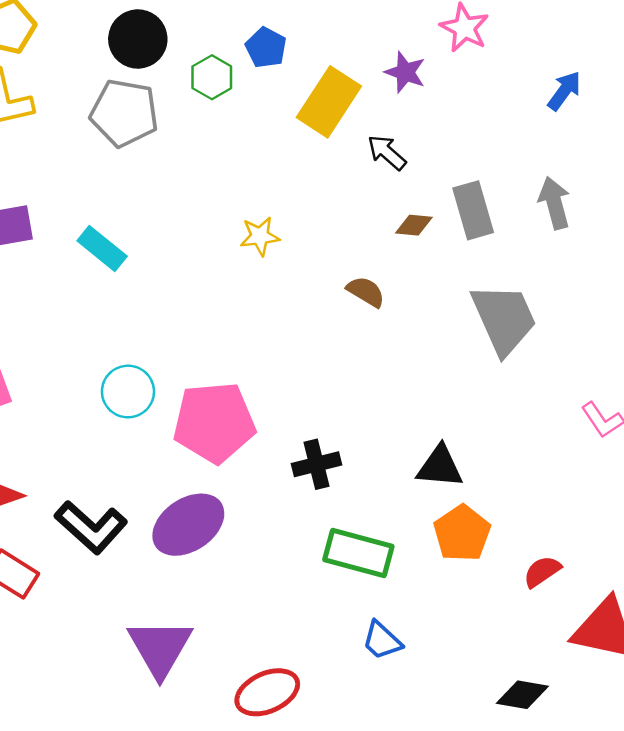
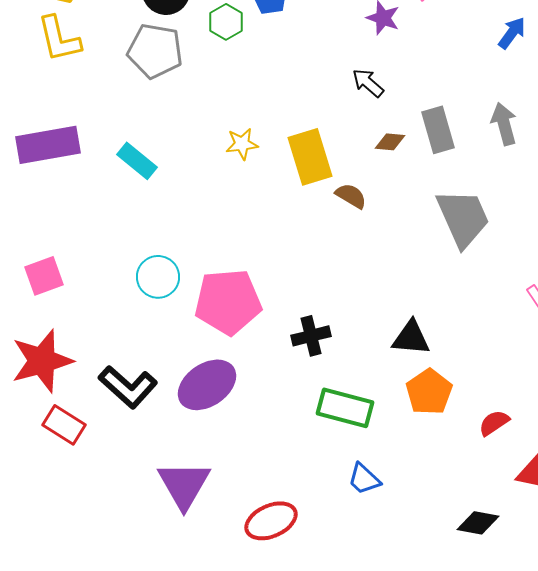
yellow rectangle: (329, 102) -> (310, 157), moved, turned -50
yellow star: (260, 236) -> (242, 144), moved

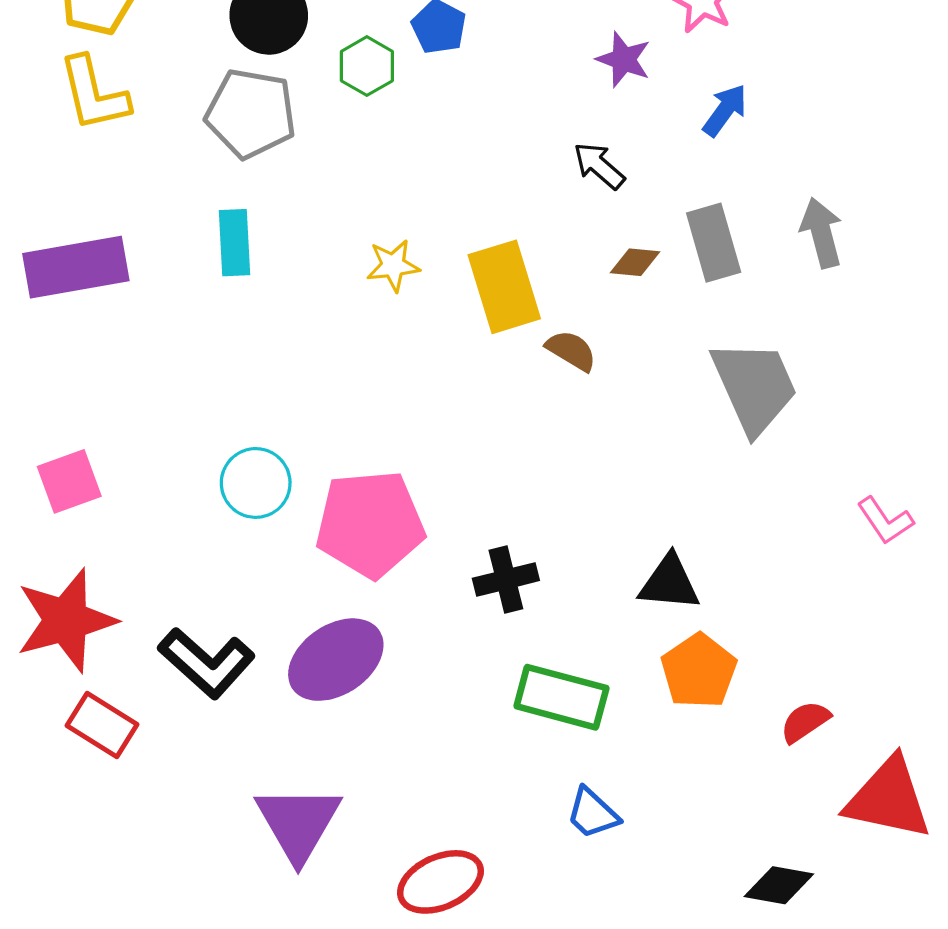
blue arrow: (512, 33) -> (725, 110), moved
cyan rectangle: (137, 161) -> (234, 243), moved, turned 48

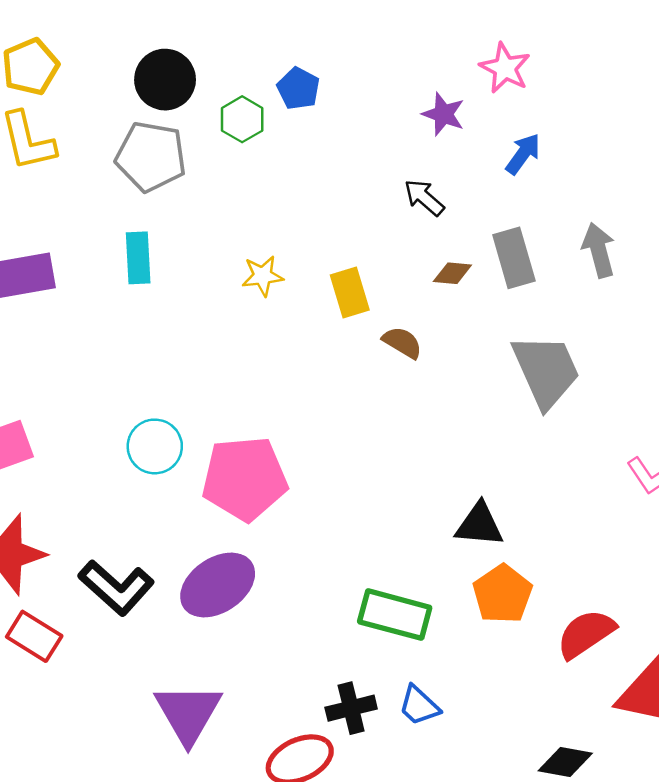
yellow rectangle: (504, 287) -> (350, 292), size x0.7
black cross: (506, 579) -> (351, 708), moved
red semicircle: (805, 722) -> (586, 634), size x1.5

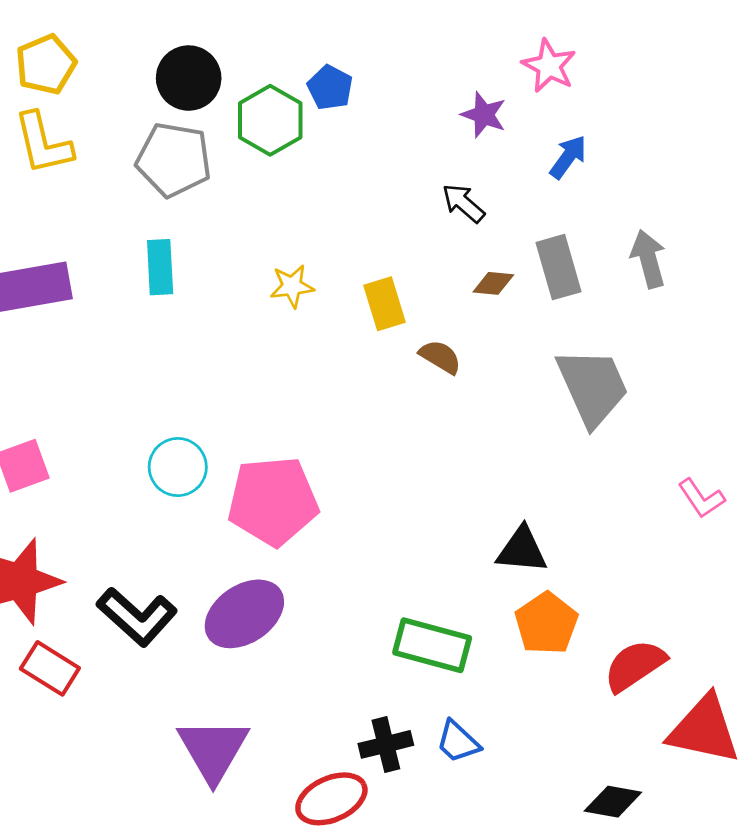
green hexagon: (242, 119) -> (270, 120), size x1.4

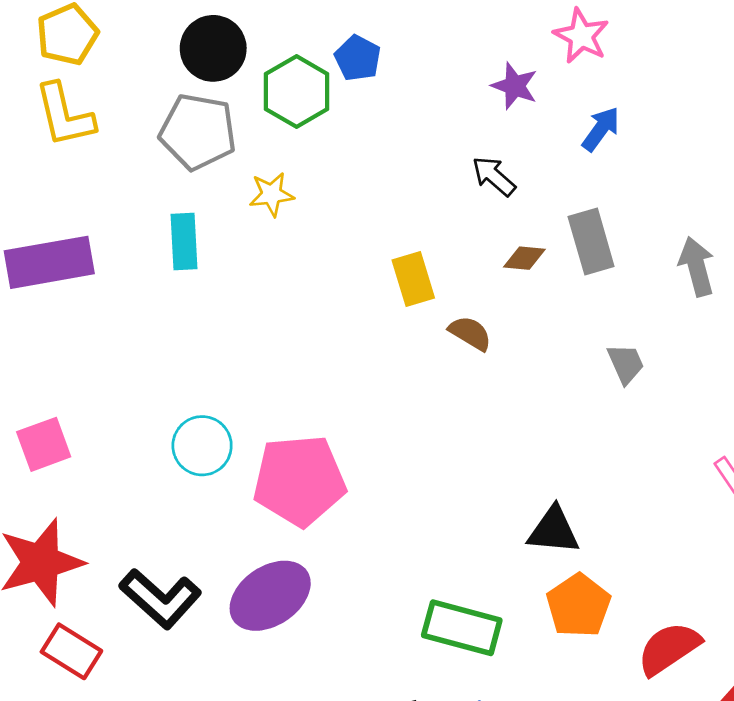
gray arrow: (648, 259) -> (697, 267), moved
yellow star: (292, 286) -> (272, 194), moved
gray trapezoid: (593, 387) -> (626, 364), size x0.5

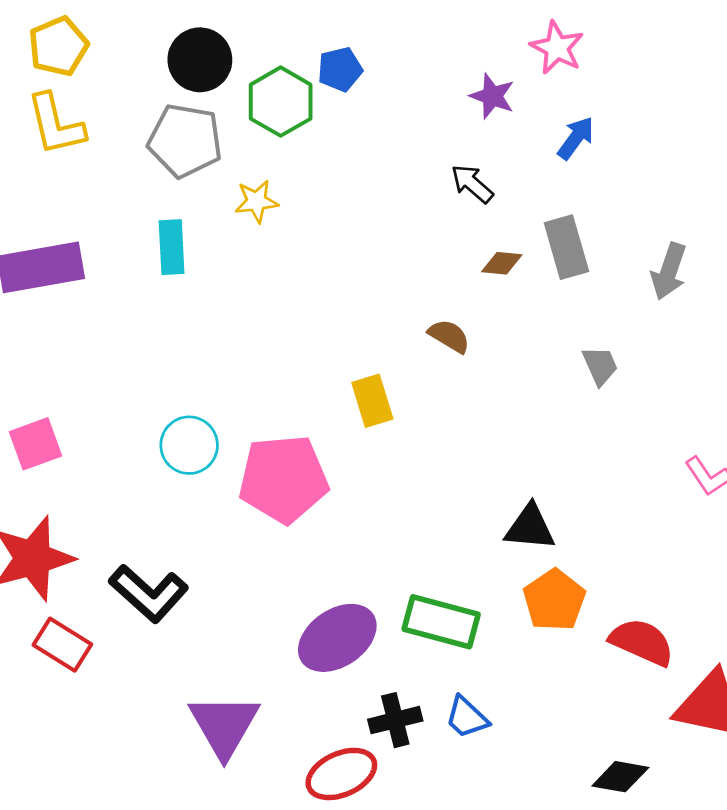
blue pentagon: (358, 58) -> (340, 69), turned 30
gray arrow: (697, 267) -> (669, 271), turned -146
yellow rectangle: (413, 279) -> (372, 401), moved
purple ellipse: (270, 596) -> (337, 638), moved
red semicircle: (669, 649) -> (642, 642), turned 58

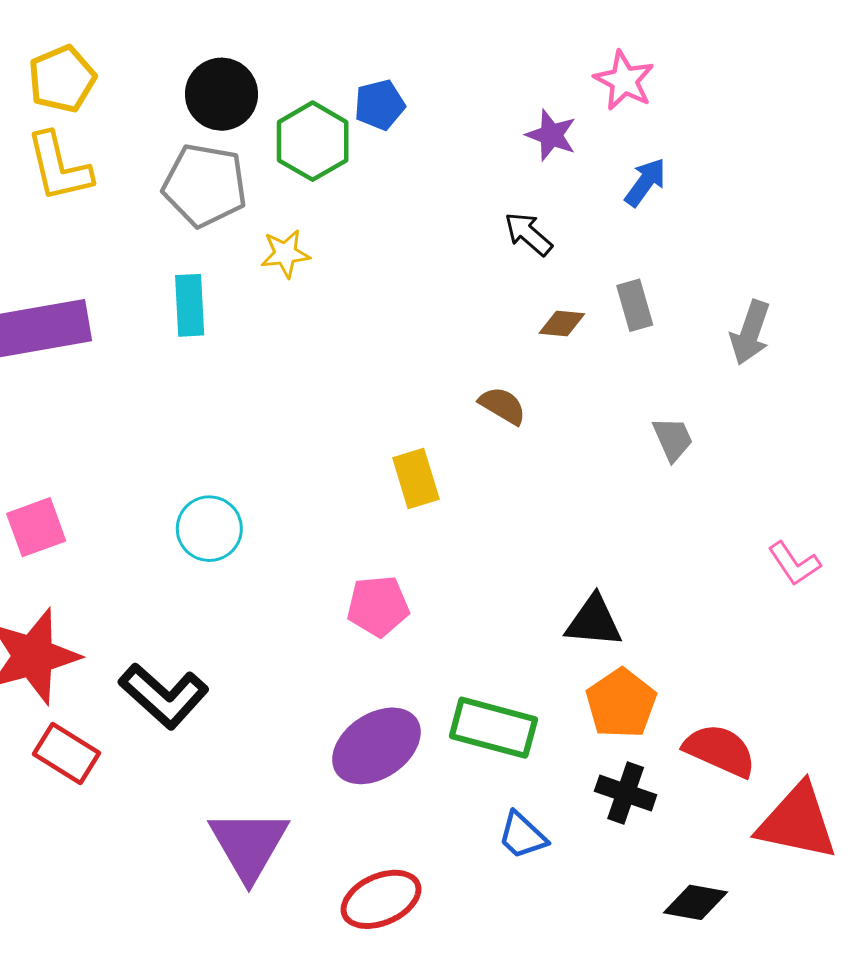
gray rectangle: (566, 247) -> (635, 305), size x0.7
pink pentagon: (283, 479) -> (378, 606), moved, size x0.6
black cross: (395, 720) -> (626, 793), moved, turned 33

